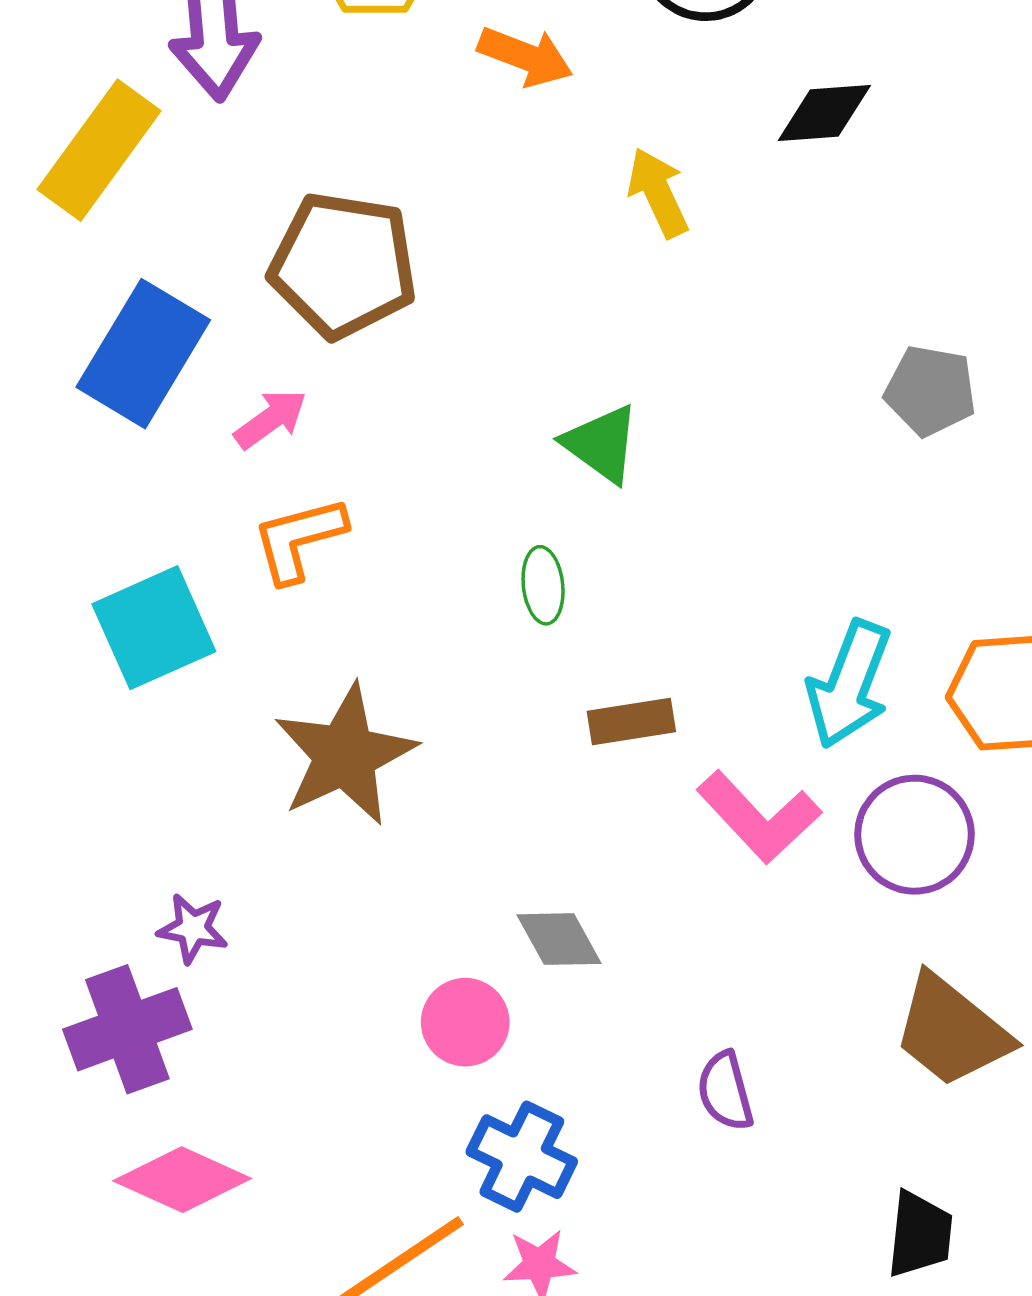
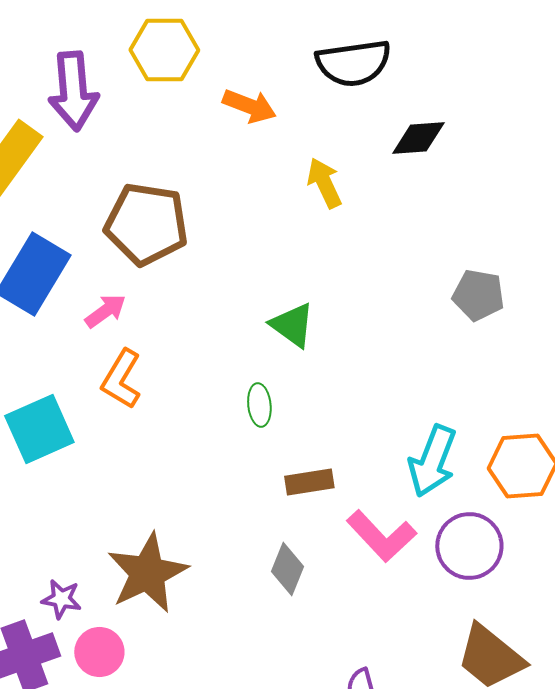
orange L-shape: (299, 539) -> (121, 379), turned -44
brown star: (345, 755) -> (147, 573), moved
gray diamond: (559, 939) -> (287, 569), moved, turned 51
pink circle: (465, 1022) -> (99, 652), moved

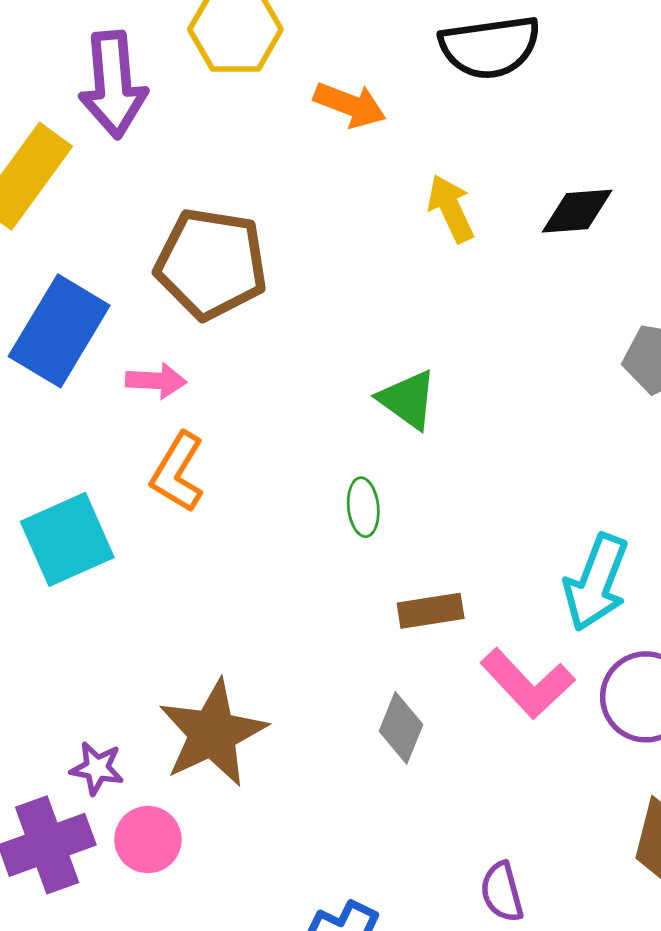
black diamond: (418, 138) -> (577, 211), moved
pink arrow: (105, 311) -> (156, 381), turned 39

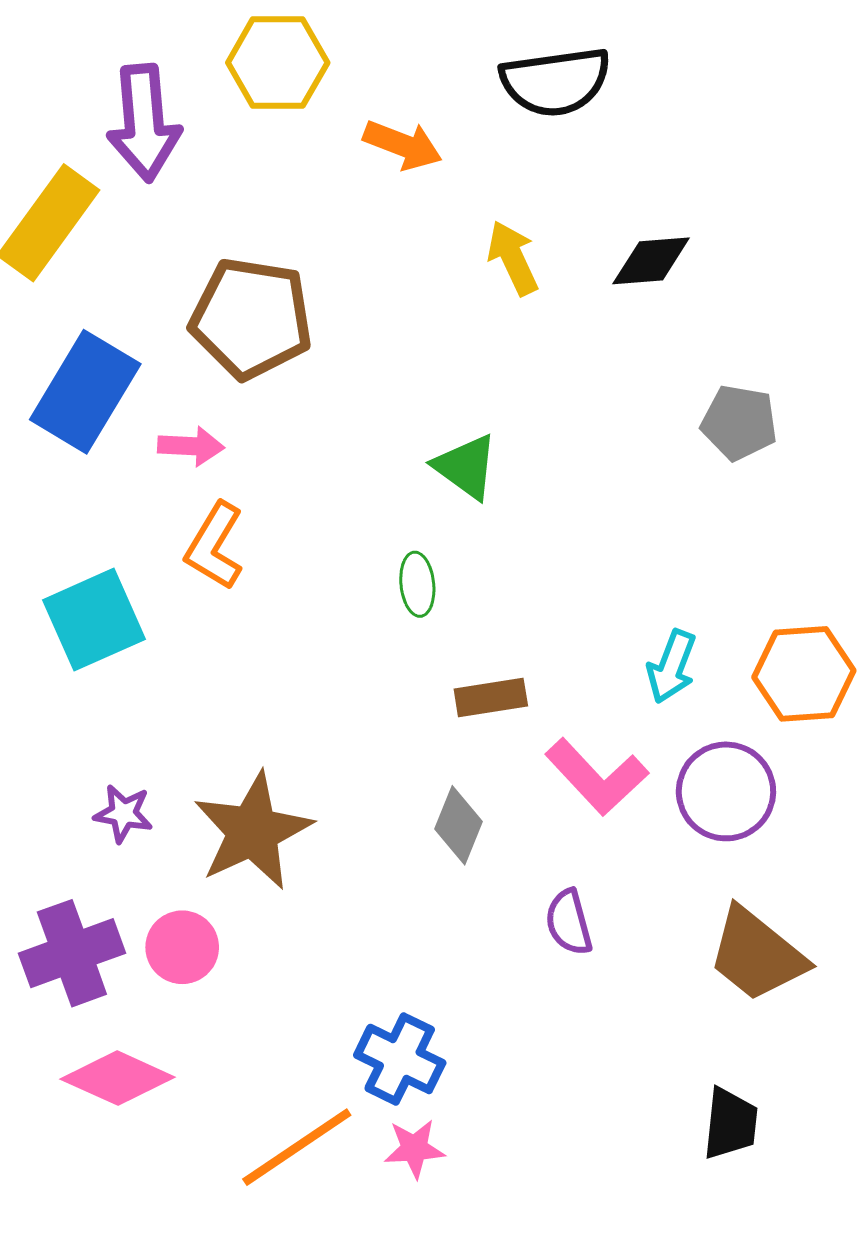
cyan arrow: (596, 583) -> (672, 667), size x0.7
purple star: (97, 768) -> (123, 814), moved
purple semicircle: (502, 892) -> (569, 922), moved

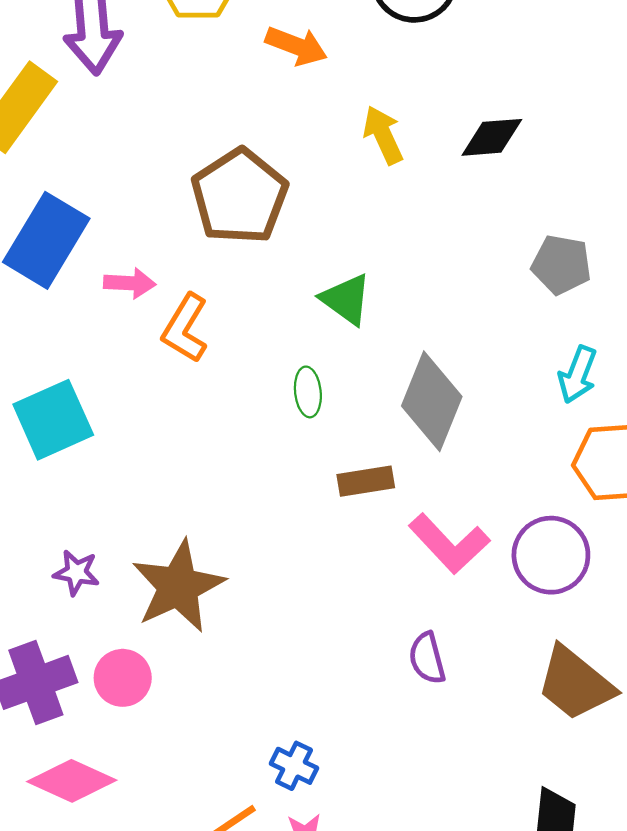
brown pentagon: (251, 318) -> (240, 196), moved, turned 30
orange L-shape: (215, 546) -> (185, 328), moved
cyan arrow: (672, 667) -> (578, 375), moved
gray diamond: (458, 825) -> (432, 401), moved, size x1.6
blue cross: (400, 1059) -> (294, 766), size x0.7

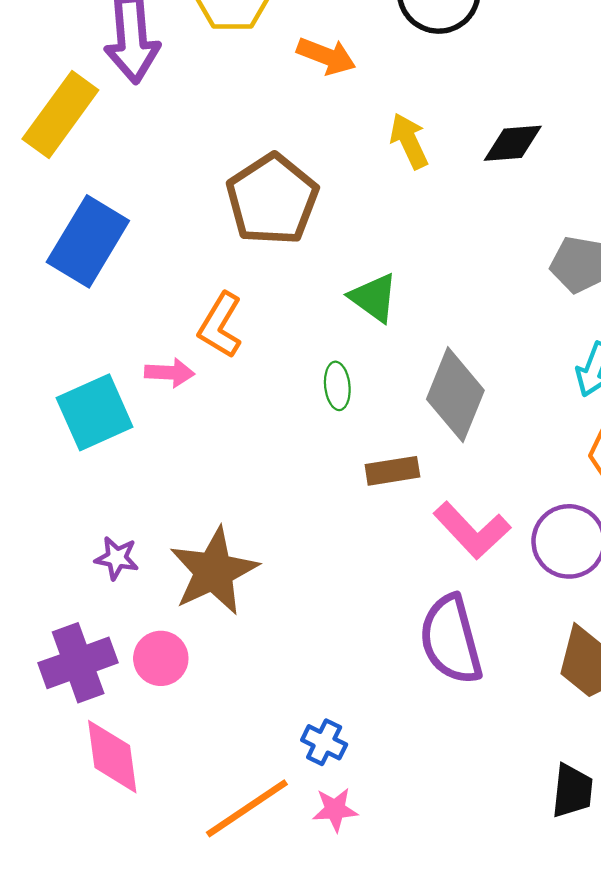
pink arrow: (130, 283) -> (170, 373), moved
purple semicircle: (427, 658) -> (451, 640), size x1.8
pink diamond: (72, 781) -> (112, 757), turned 58

